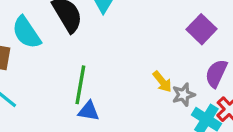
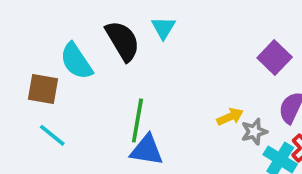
yellow arrow: (162, 82) -> (230, 117), turned -75
blue triangle: (89, 111) -> (147, 150), size x1.4

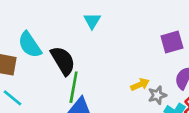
black semicircle: (123, 41) -> (63, 61), moved
purple square: (275, 57) -> (172, 42), turned 30

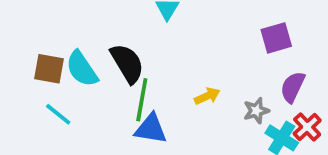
cyan semicircle: (30, 45) -> (82, 69), moved
yellow arrow: (140, 85) -> (207, 96), moved

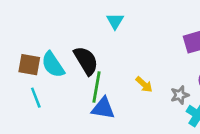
yellow arrow: (207, 96) -> (144, 84), turned 66
cyan line: (58, 114) -> (36, 98), turned 30

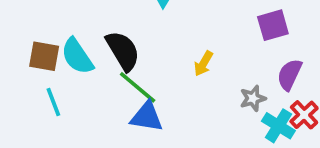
yellow arrow: (144, 84) -> (203, 64), moved, turned 78
green line: (97, 87) -> (138, 87), turned -60

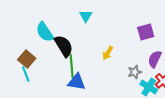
brown square: (44, 56) -> (27, 59), moved, turned 30
cyan semicircle: (77, 56) -> (45, 32), moved
green line: (138, 87) -> (72, 66), turned 45

